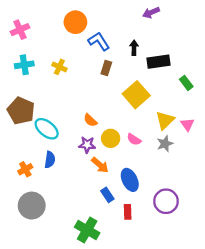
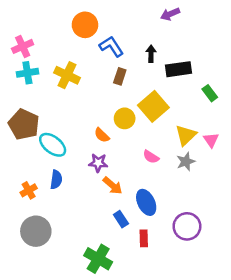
pink cross: (20, 30) -> (23, 46), moved
yellow cross: (59, 67) -> (67, 75), size x1.5
yellow circle: (111, 138) -> (125, 118), moved

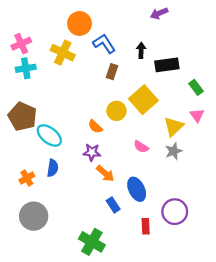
yellow cross: (67, 75) -> (63, 53), moved
pink triangle: (211, 140) -> (197, 115), moved
red rectangle: (144, 238) -> (146, 226), moved

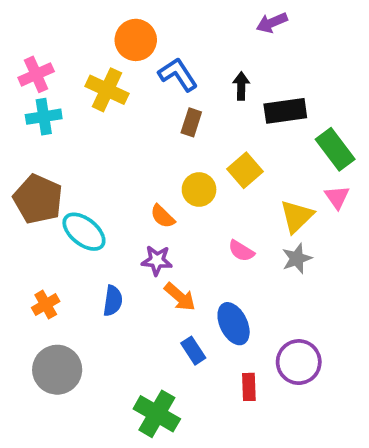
green rectangle: (196, 87) -> (335, 149), size x1.5
yellow square: (143, 100) -> (245, 170), size x0.7
blue semicircle: (53, 168) -> (113, 301), moved

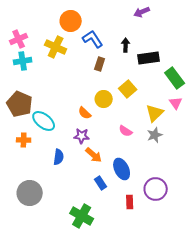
orange cross: (46, 305) -> (24, 140), moved, turned 32

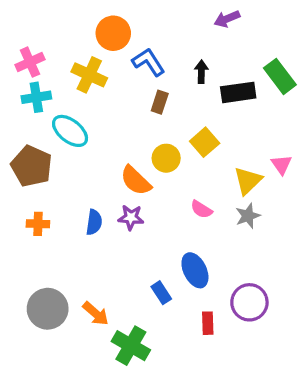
green rectangle: (175, 78) -> (280, 76), moved
orange semicircle: (85, 113) -> (136, 181), size x1.5
cyan ellipse: (44, 121) -> (70, 131), moved
orange arrow: (94, 155) -> (96, 314), moved
blue semicircle: (59, 157) -> (94, 222), moved

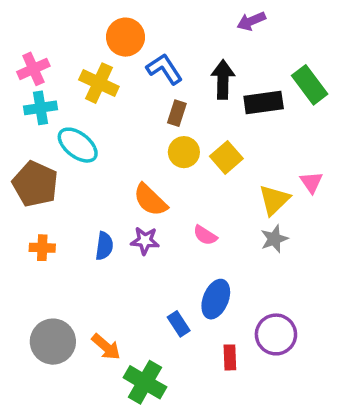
black arrow: (201, 72) -> (223, 80), size x1.5
yellow circle: (166, 158) -> (184, 152), moved
pink semicircle: (201, 209) -> (205, 235), moved
blue ellipse: (195, 270) -> (216, 299), turned 48

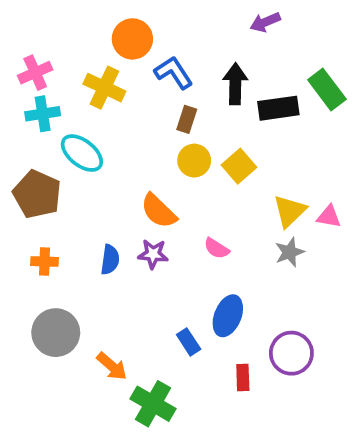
pink triangle: (311, 182) -> (329, 217), moved, turned -45
gray circle: (53, 342) -> (56, 333), moved

